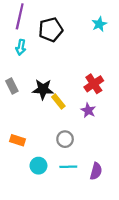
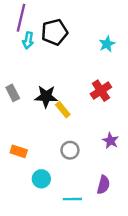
cyan star: (99, 24) -> (107, 44), moved
cyan arrow: (21, 47) -> (28, 40), moved
purple star: (88, 110) -> (111, 141), moved
cyan line: (68, 167) -> (72, 199), moved

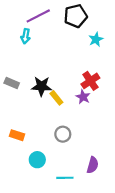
purple line: (21, 18) -> (38, 16), moved, turned 50
black pentagon: (54, 32) -> (76, 16), moved
gray rectangle: (13, 93) -> (12, 83), turned -40
purple star: (111, 141) -> (83, 97), moved

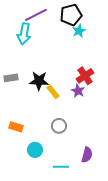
cyan arrow: (26, 36) -> (24, 34), size x1.5
cyan star: (96, 39) -> (79, 31), moved
gray rectangle: (12, 83) -> (11, 78), turned -32

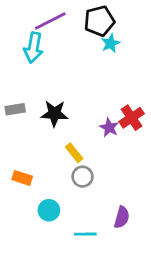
red cross: (85, 76) -> (132, 118), moved
yellow rectangle: (53, 92) -> (74, 153), moved

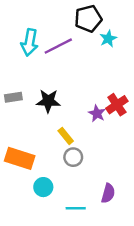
purple line: (50, 21) -> (58, 46), moved
cyan star: (111, 43) -> (108, 39), moved
orange rectangle: (22, 178) -> (20, 158), size x1.6

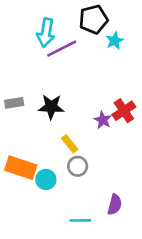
cyan arrow: (30, 42) -> (46, 33), moved
cyan circle: (43, 187) -> (46, 179), moved

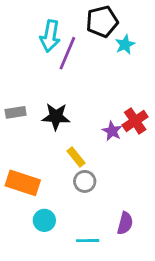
purple line: (62, 49) -> (67, 53), turned -40
cyan circle: (46, 179) -> (44, 220), moved

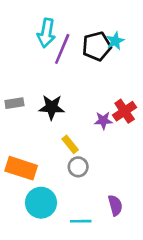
black pentagon: (102, 22) -> (97, 46), moved
purple star: (112, 131) -> (103, 120), turned -30
cyan circle: (44, 220) -> (41, 203), size x1.5
purple semicircle: (125, 223) -> (115, 205), turned -30

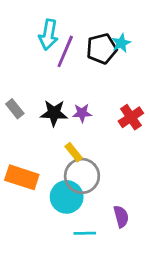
gray rectangle: (14, 103) -> (15, 109), turned 60
purple star: (103, 120) -> (82, 113), moved
gray circle: (78, 167) -> (82, 176), size x1.6
cyan circle: (41, 203) -> (67, 197), moved

